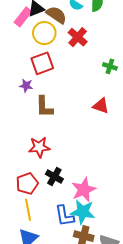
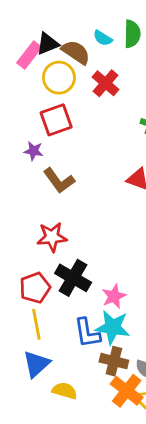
brown L-shape: (44, 107) -> (59, 181), turned -35
black cross: (54, 176) -> (73, 278), size x1.4
pink star: (84, 190) -> (114, 296), size x0.7

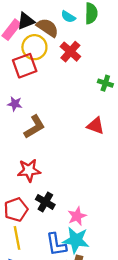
red square: (56, 120) -> (25, 66), moved
brown L-shape: (59, 181) -> (34, 127), turned -85
black cross: (73, 278) -> (45, 202), size x0.7

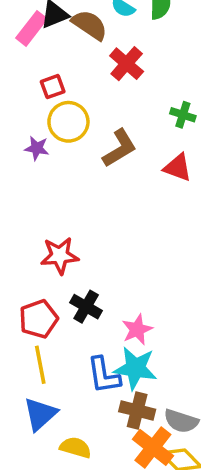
yellow circle: (34, 47) -> (68, 122), moved
red square: (25, 66) -> (53, 87), size x0.6
red triangle: (95, 126) -> (178, 168), moved
brown L-shape: (34, 127) -> (119, 148), moved

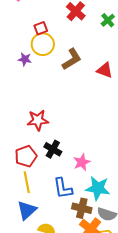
red square: (53, 87) -> (41, 28), moved
green cross: (183, 115) -> (108, 20), moved, turned 32
cyan star: (135, 368) -> (98, 188), moved

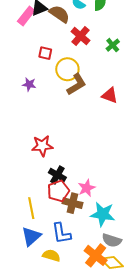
red square: (41, 28) -> (45, 53), turned 32
yellow circle: (43, 44) -> (67, 69), moved
red pentagon: (26, 156) -> (58, 191), moved
blue L-shape: (63, 188) -> (61, 233), moved
brown cross: (82, 208) -> (72, 203), moved

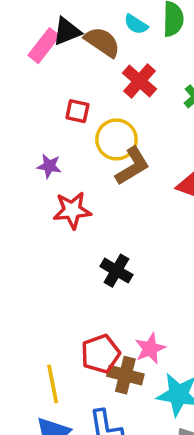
red star: (42, 146) -> (72, 210), moved
black cross: (57, 175) -> (116, 271), moved

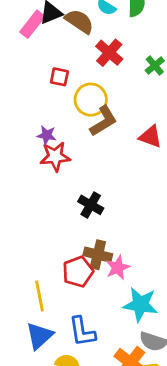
purple star: (49, 166) -> (47, 135), moved
brown cross: (125, 375) -> (98, 255), moved

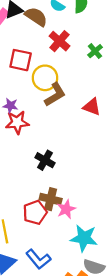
red square: (59, 77) -> (21, 60), size x1.5
blue L-shape: (82, 332) -> (38, 259), turned -30

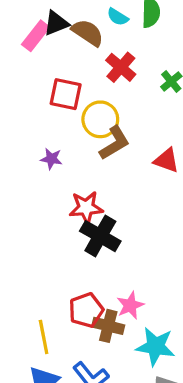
red star: (17, 122) -> (86, 208), moved
black cross: (45, 160) -> (100, 236), size x1.4
brown cross: (51, 199) -> (108, 326), moved

